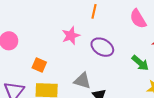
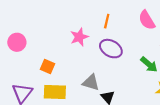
orange line: (94, 11) -> (107, 21), moved

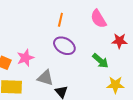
pink star: (79, 37) -> (25, 58), moved

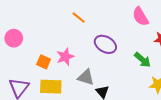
orange line: (60, 20) -> (79, 18), moved, turned -64

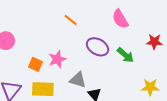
pink semicircle: (140, 17) -> (120, 19), moved
green arrow: (142, 60) -> (125, 55), moved

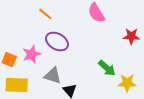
purple ellipse: (98, 47) -> (57, 42), moved
green arrow: (125, 55) -> (107, 68), moved

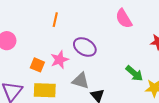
orange line: (45, 14) -> (55, 20), moved, turned 64

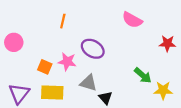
pink semicircle: (124, 19) -> (132, 20), turned -30
pink star: (59, 60) -> (67, 62), turned 30

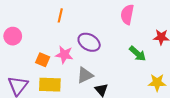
pink semicircle: (132, 20) -> (127, 14), turned 72
green arrow: (143, 75) -> (138, 54), moved
gray triangle: (88, 83) -> (85, 75), turned -42

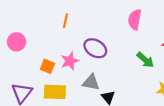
pink star: (64, 55) -> (70, 61), turned -30
gray triangle: (85, 75) -> (91, 82), turned 36

